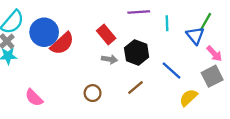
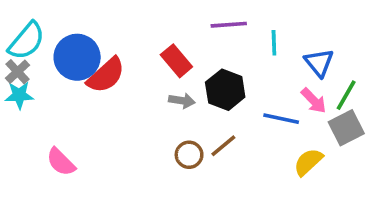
green line: (205, 22) -> (346, 95), moved
pink arrow: (214, 54) -> (314, 101), moved
blue line: (172, 71) -> (281, 119), turned -30
brown circle: (93, 93) -> (189, 155), moved

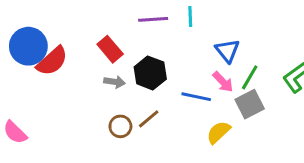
cyan line: (274, 43) -> (190, 16), moved

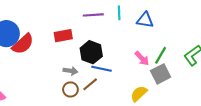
red rectangle: (110, 49) -> (63, 36), turned -60
blue triangle: (227, 51) -> (145, 20), moved, turned -42
gray arrow: (115, 82) -> (70, 71), moved
blue line: (196, 97) -> (102, 69), moved

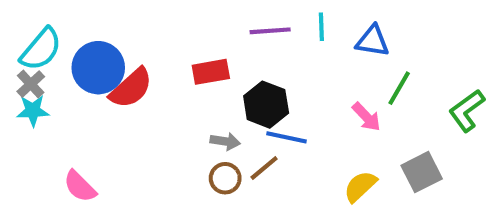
green line: (161, 55) -> (399, 88), moved
gray square: (161, 74) -> (422, 172), moved

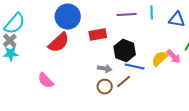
blue circle: (98, 68) -> (68, 17), moved
pink semicircle: (80, 186) -> (46, 81), moved
yellow semicircle: (360, 186) -> (160, 59), moved

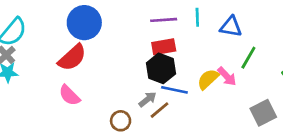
red rectangle: (98, 35) -> (164, 47), moved
gray arrow: (105, 69) -> (148, 99), moved, turned -48
pink semicircle: (46, 81) -> (69, 95), moved
brown circle: (105, 87) -> (121, 121), moved

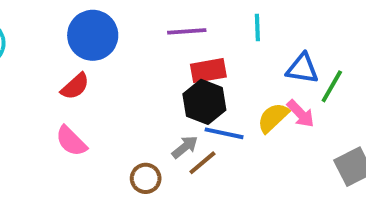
purple line: (164, 20) -> (187, 31), moved
blue triangle: (231, 27) -> (302, 69), moved
red semicircle: (72, 58) -> (75, 86), size x0.7

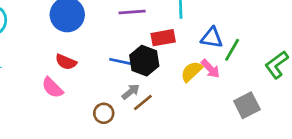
red rectangle: (208, 71) -> (163, 38), moved
red semicircle: (75, 86) -> (66, 62), moved, turned 65
blue line: (224, 133) -> (123, 62), moved

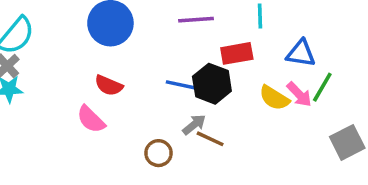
green line: (232, 50) -> (322, 87), moved
yellow semicircle: (192, 71) -> (274, 98), turned -105
brown line: (143, 103) -> (210, 139), turned 65

